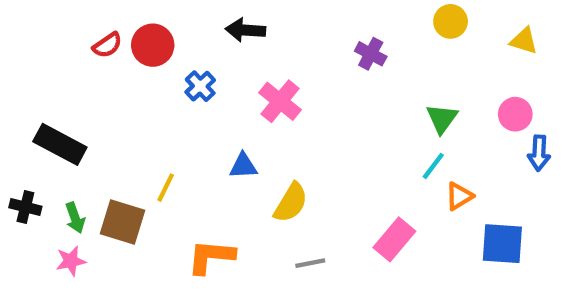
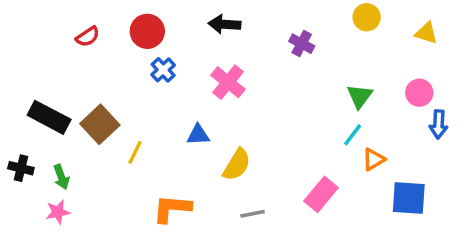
black arrow: (246, 30) -> (224, 24), moved
red circle: (153, 45) -> (147, 31), moved
brown square: (123, 222) -> (100, 124), moved, turned 30

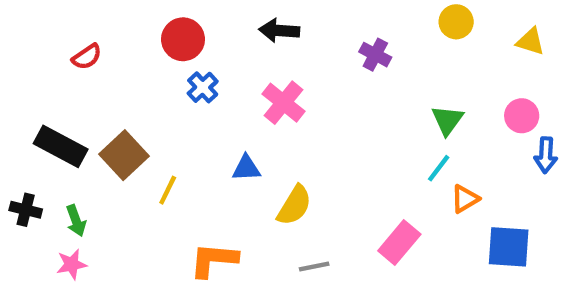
red semicircle: (88, 37) -> (87, 57), moved

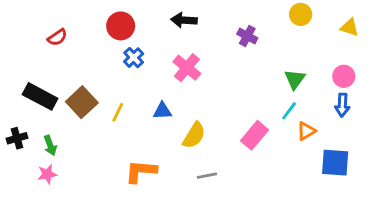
blue arrow: (546, 155) -> (342, 105), moved
yellow line: (168, 190) -> (118, 112), moved
black cross: (26, 210) -> (17, 138), turned -30
pink rectangle: (399, 242) -> (255, 135), moved

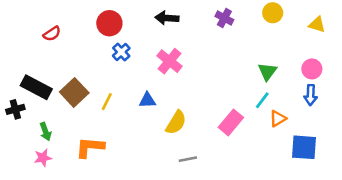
purple cross: (247, 36) -> (224, 18), moved
black cross: (17, 138) -> (15, 109), moved
orange L-shape: (141, 171) -> (90, 147), moved

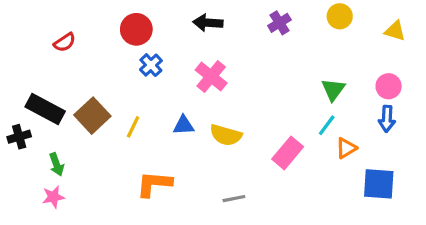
purple cross: (224, 18) -> (279, 23), turned 30
yellow semicircle: (176, 122) -> (226, 135), moved, turned 75
orange L-shape: (90, 147) -> (154, 184), moved

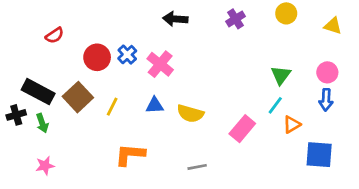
red circle: (136, 29) -> (97, 57), moved
pink cross: (211, 76) -> (160, 64), moved
green arrow: (57, 164) -> (42, 123), moved

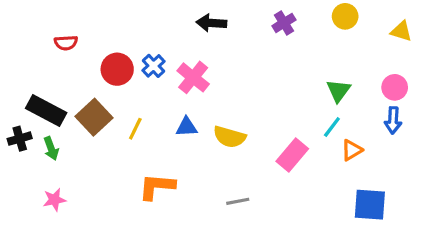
red semicircle: (55, 35) -> (66, 43), turned 30
blue square: (319, 155) -> (370, 205), moved

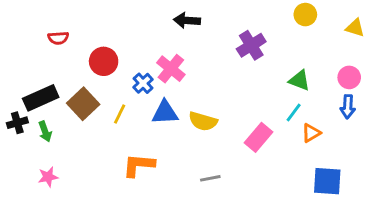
purple cross: (284, 23) -> (251, 45), moved, size x1.4
blue cross: (154, 66) -> (143, 83), moved
green triangle: (339, 91) -> (299, 80), turned -45
black rectangle: (46, 110) -> (41, 98), turned -52
blue triangle: (187, 127) -> (165, 113), size x1.4

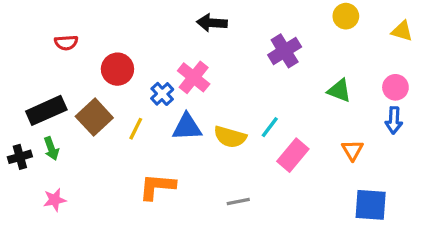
cyan line: (294, 113) -> (270, 127), moved
black cross: (17, 123) -> (20, 157), moved
orange triangle: (311, 133) -> (352, 150), turned -30

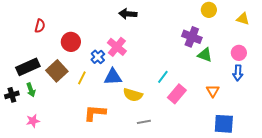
red semicircle: (66, 43) -> (40, 26), turned -72
purple cross: (285, 51) -> (192, 37), moved, turned -36
yellow semicircle: (230, 137) -> (133, 95), moved

